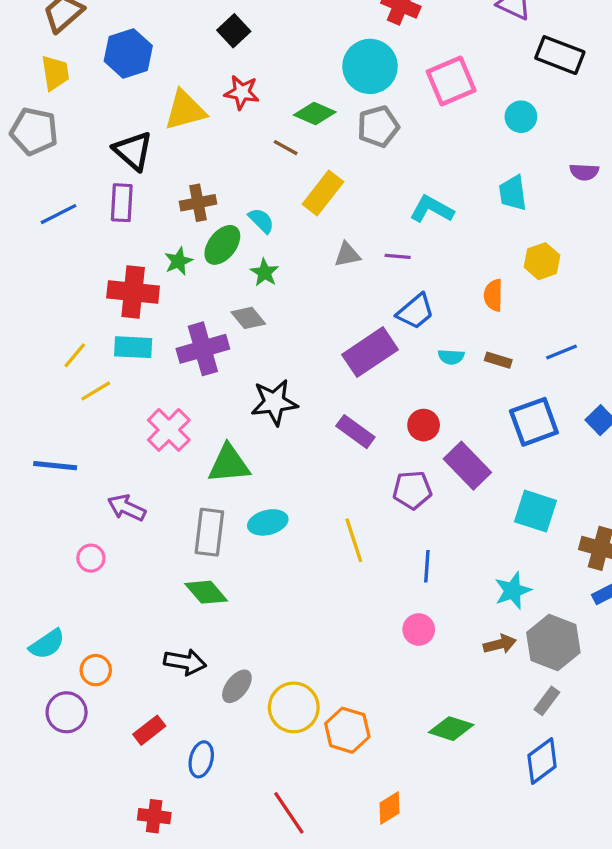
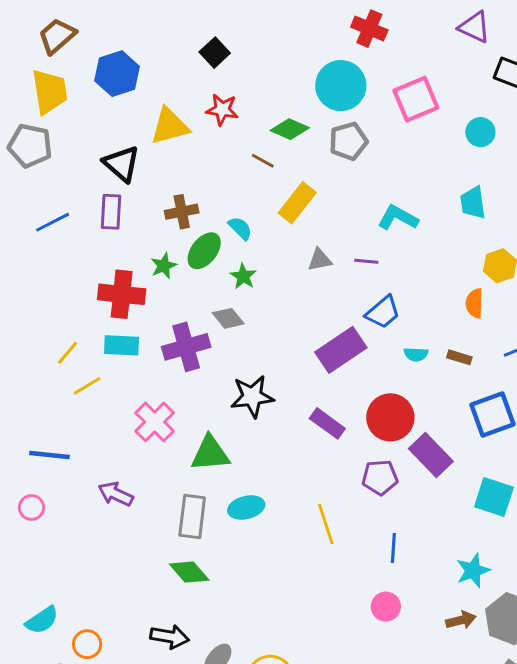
yellow trapezoid: (55, 73) -> (50, 92), size x1.4
orange semicircle: (493, 295) -> (474, 303), moved
red circle: (424, 425) -> (390, 417), size x1.6
pink circle: (91, 558) -> (32, 508), moved

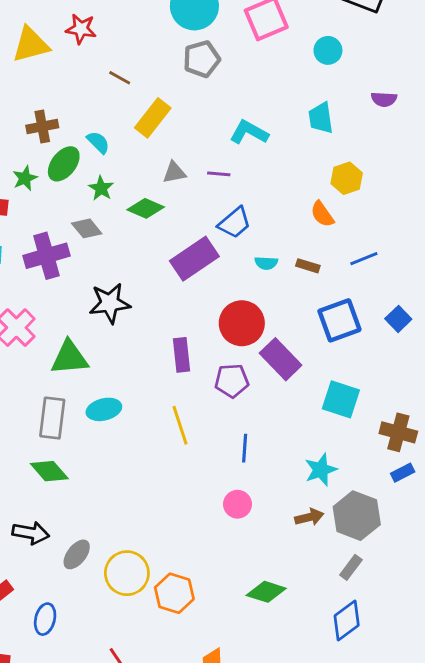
green diamond: (290, 129) -> (146, 208), moved
orange semicircle: (474, 303) -> (322, 214), turned -36
purple rectangle: (327, 423) -> (181, 355), moved, turned 48

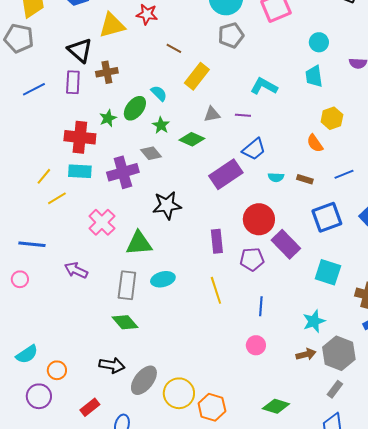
cyan circle: (328, 50) -> (319, 42), moved
brown cross: (42, 127) -> (107, 72), moved
gray ellipse: (77, 554) -> (144, 380), size x1.4

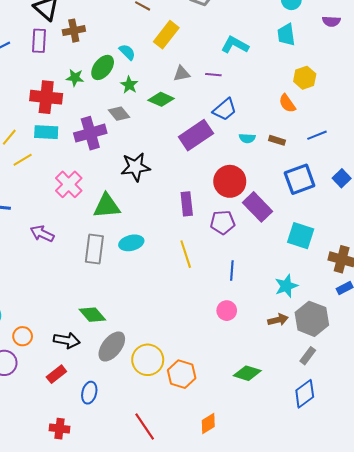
green star: (108, 118) -> (75, 78), turned 30
green diamond: (125, 322) -> (92, 315), moved
black arrow: (112, 365) -> (67, 340), moved

